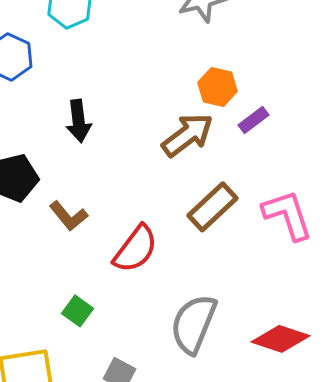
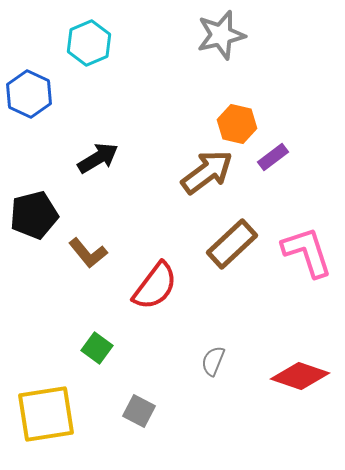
black arrow: (78, 121) -> (98, 158), turned -114
gray semicircle: (193, 324) -> (213, 361), size x0.5

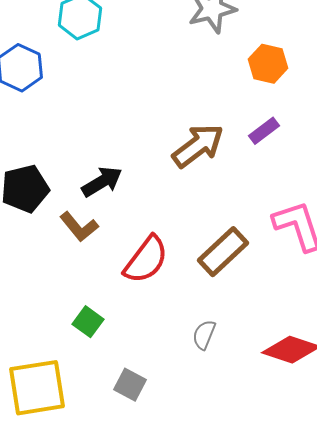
orange hexagon: (237, 124) -> (268, 64), moved
black arrow: (98, 158) -> (102, 182), moved
brown rectangle: (232, 244) -> (223, 252), moved

